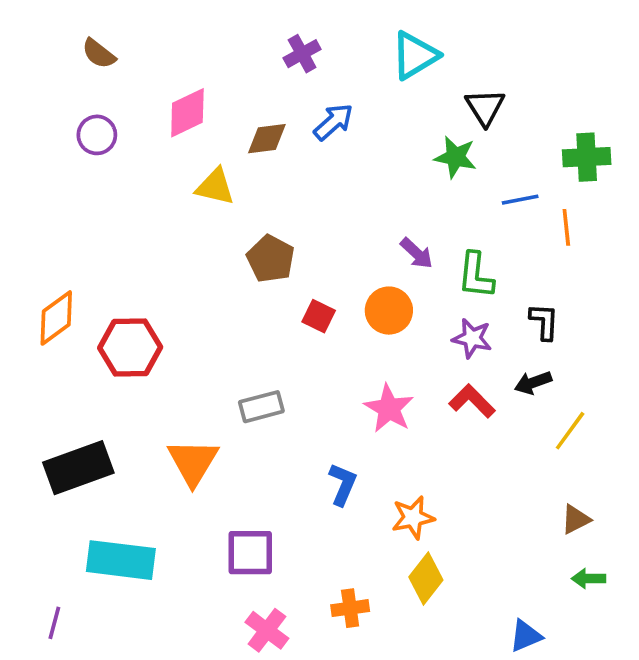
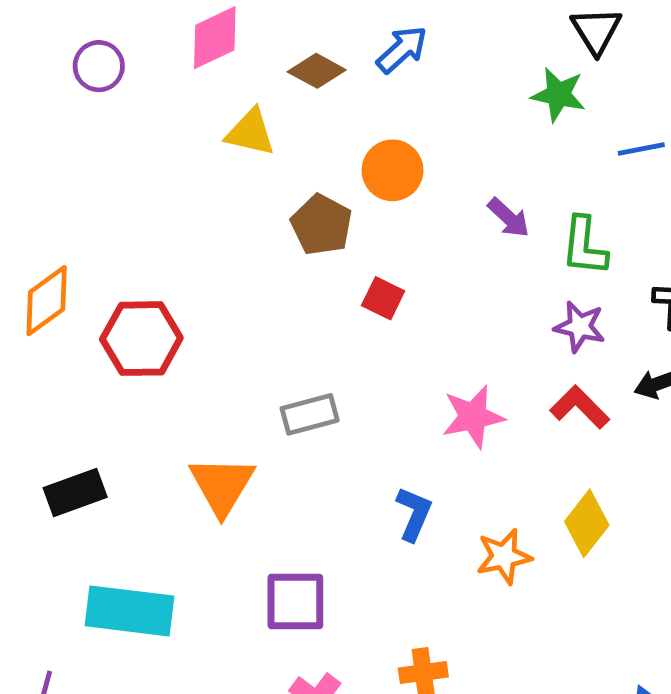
brown diamond: (267, 139) -> (317, 71), turned 36
orange circle: (389, 311) -> (393, 170), moved
pink star: (389, 408) -> (473, 417), turned 30
black rectangle: (78, 468) -> (75, 492), size x0.7
yellow diamond: (426, 579) -> (587, 523), moved

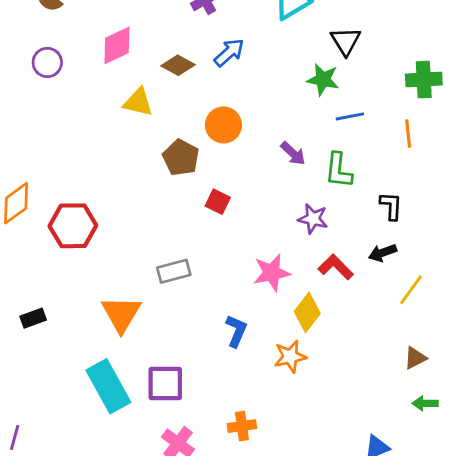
blue line: (641, 149) -> (350, 116), moved
purple star: (580, 327) -> (313, 219), moved
black rectangle: (75, 492) -> (33, 318), size x0.7
yellow diamond: (587, 523) -> (307, 312), moved
cyan rectangle: (130, 611) -> (108, 386), moved, turned 54

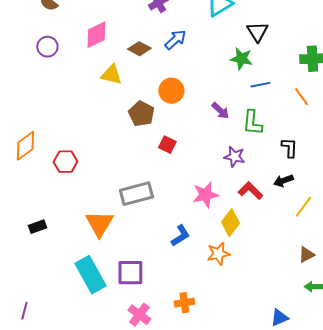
orange line: (408, 133) -> (301, 97), turned -30
red hexagon: (73, 226) -> (65, 162), size x0.7
gray rectangle: (174, 271) -> (136, 194), size x1.4
blue L-shape: (236, 331) -> (180, 236), turned 35

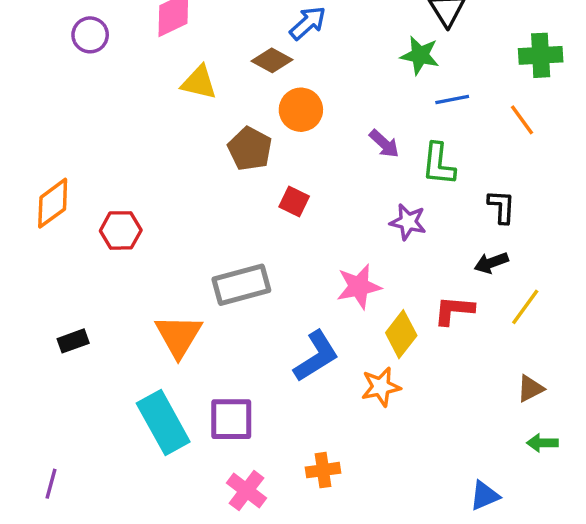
brown diamond: (139, 49) -> (272, 60), moved
red L-shape: (250, 191) -> (454, 310), moved, turned -40
blue L-shape: (180, 236) -> (316, 356), size x1.4

